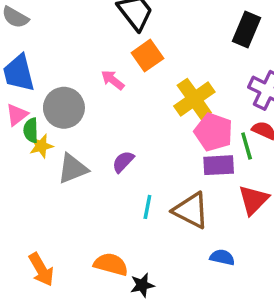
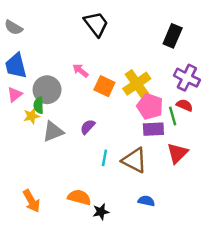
orange square: (147, 56) -> (104, 86), moved, turned -30
green semicircle: (31, 130) -> (39, 105), moved
blue semicircle: (222, 257) -> (146, 201), moved

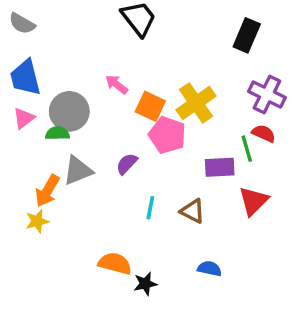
green semicircle: (39, 105) -> (57, 133), turned 91
pink pentagon: (150, 106) -> (167, 135), moved
yellow star: (31, 116) -> (37, 221), moved
brown triangle: (134, 160) -> (193, 211), size x0.7
orange arrow: (31, 201) -> (47, 191), moved, turned 60

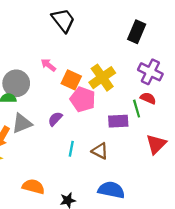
red triangle: (253, 201) -> (156, 144), moved
orange semicircle: (115, 263) -> (33, 187), moved
blue semicircle: (210, 269) -> (111, 190), size x1.6

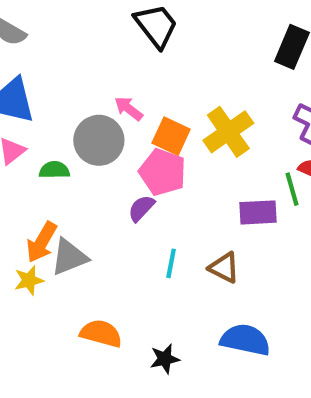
gray circle: (16, 83) -> (99, 140), moved
pink pentagon: (83, 99) -> (163, 172), moved
gray triangle: (22, 123) -> (69, 257), moved

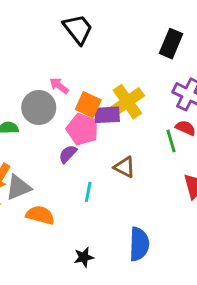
purple rectangle: (258, 212) -> (107, 115), moved
brown triangle: (224, 268) -> (124, 167), moved
orange semicircle: (101, 333) -> (40, 215), moved
blue semicircle: (245, 340) -> (139, 244), turned 80

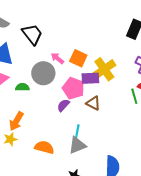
black trapezoid: (78, 29) -> (32, 34), moved
orange square: (88, 105) -> (78, 58), moved
brown triangle: (124, 167) -> (93, 103), moved
gray triangle: (18, 187) -> (77, 145), moved

